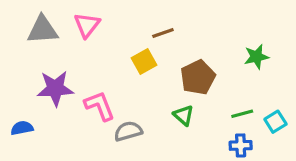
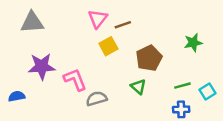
pink triangle: (87, 25) -> (98, 19), moved

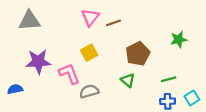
yellow square: (108, 46) -> (89, 53), moved
cyan square: (207, 92) -> (192, 98), moved

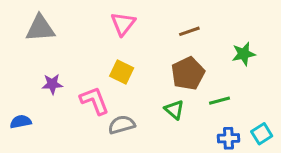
brown line: (113, 23) -> (189, 31), moved
yellow square: (89, 53) -> (122, 72), turned -35
purple star: (38, 62) -> (52, 84), size x0.6
green line: (169, 79) -> (220, 101), moved

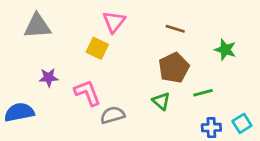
brown line: (189, 31) -> (175, 29), turned 36
green star: (244, 54) -> (225, 50), turned 30
yellow square: (122, 72) -> (97, 48), moved
blue semicircle: (21, 122) -> (19, 112), size x1.5

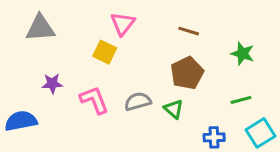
green line: (203, 93) -> (241, 100), moved
gray semicircle: (113, 115) -> (138, 101), moved
cyan square: (242, 123) -> (260, 133), size x1.4
blue cross: (211, 128) -> (214, 137), moved

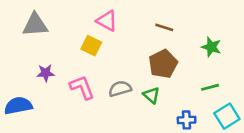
pink triangle: (123, 24) -> (107, 21), turned -40

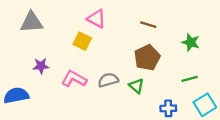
pink L-shape: (82, 87) -> (74, 79), turned -40

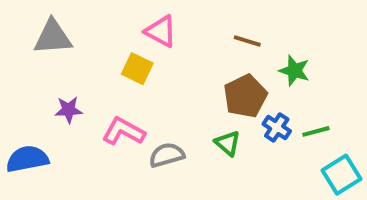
green star: (191, 42) -> (294, 71), moved
gray semicircle: (108, 80) -> (167, 155), moved
blue cross: (168, 108) -> (277, 127), moved, turned 35

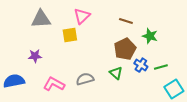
pink triangle: (161, 31) -> (82, 16), turned 48
gray triangle: (53, 37) -> (41, 19), moved
yellow square: (137, 69) -> (70, 35), turned -35
pink L-shape: (124, 131) -> (54, 84), moved

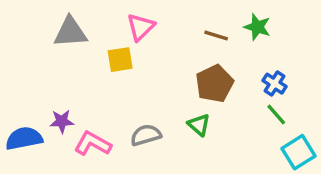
green star: (150, 36) -> (257, 27), moved
purple star: (35, 56) -> (62, 121), moved
blue cross: (141, 65) -> (275, 84), moved
green line: (161, 67) -> (276, 114), turned 64

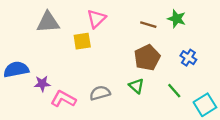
green line: (276, 114) -> (174, 91), moved
blue semicircle: (24, 138) -> (16, 69), moved

